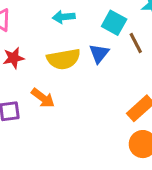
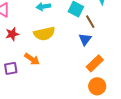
blue triangle: (99, 53) -> (85, 39), moved

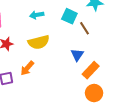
blue triangle: (85, 39) -> (77, 55), moved
orange arrow: (32, 59) -> (27, 68), turned 98

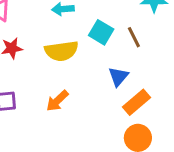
cyan square: (69, 16) -> (101, 32), moved
orange arrow: (27, 68) -> (57, 101), moved

